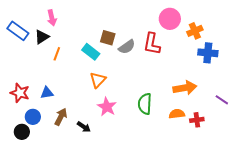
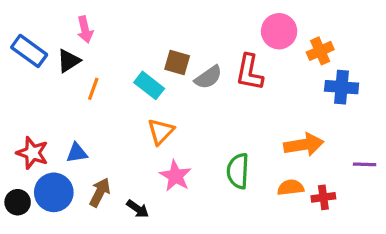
purple line: (222, 100) -> (365, 164), turned -32
blue circle: (33, 117) -> (54, 192), size x1.5
black circle: (22, 132) -> (18, 202), moved

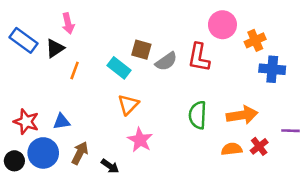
green semicircle: (238, 171) -> (198, 115), moved
red cross: (323, 197) -> (259, 146), moved, turned -30

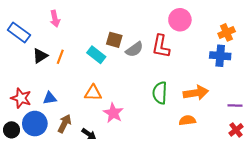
orange cross: (255, 40) -> (227, 32), moved
black triangle: (55, 48) -> (40, 56), moved
orange triangle: (128, 105) -> (93, 93), moved, turned 48
red cross: (259, 146) -> (236, 130), moved

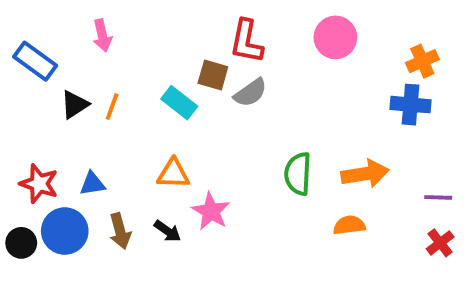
red L-shape: (161, 46) -> (246, 41), moved
brown arrow: (64, 124) -> (120, 231), turned 138
black arrow: (89, 134) -> (167, 231), moved

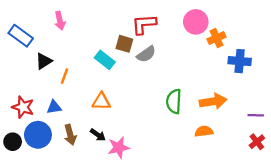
red L-shape: (246, 41) -> (144, 24), turned 75
orange cross: (422, 61) -> (217, 38), moved
orange line: (112, 107) -> (64, 76), moved
pink star: (211, 211) -> (119, 147), moved, turned 30

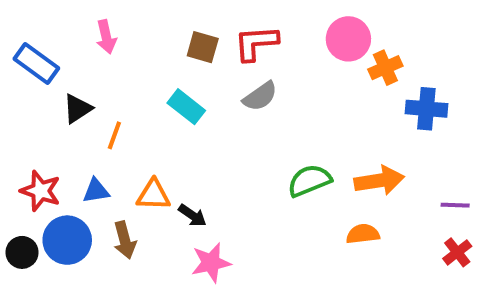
brown square: (124, 44) -> (203, 47), moved
orange triangle: (101, 101) -> (153, 195), moved
green semicircle: (174, 101) -> (309, 181), turned 65
black arrow: (98, 135) -> (192, 215), moved

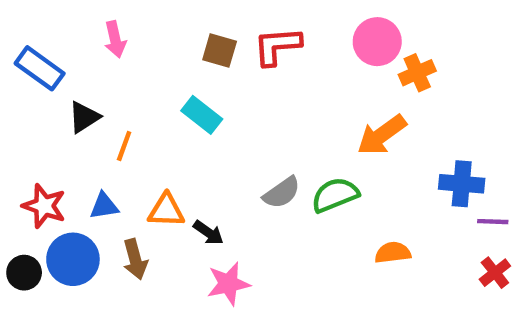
gray semicircle: (260, 96) -> (282, 193), moved
blue cross: (426, 109) -> (462, 184), moved
orange arrow: (379, 181) -> (382, 135), moved, turned 153

